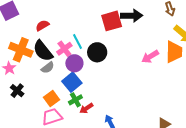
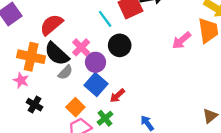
red semicircle: (42, 26) -> (51, 25), size x1.5
cyan line: (77, 41) -> (105, 19), moved
green cross: (75, 100) -> (105, 118), moved
red arrow: (86, 108) -> (117, 96), moved

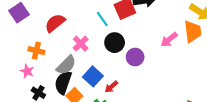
black semicircle: (57, 54) -> (63, 83), moved, turned 65
orange cross: (31, 57) -> (36, 51), size x0.7
purple circle: (95, 62) -> (135, 57), moved
gray semicircle: (65, 72) -> (66, 65), size x1.5

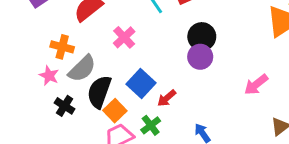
pink arrow: (169, 40) -> (256, 85), moved
black circle: (115, 43) -> (202, 37), moved
gray semicircle: (66, 65) -> (82, 69), moved

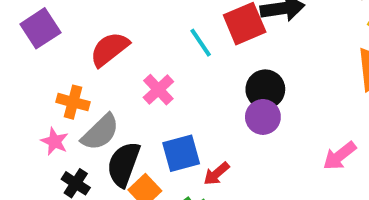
blue square: (141, 84) -> (181, 153), turned 32

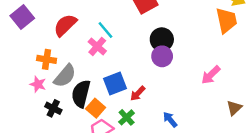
cyan line: (201, 43) -> (105, 30), moved

